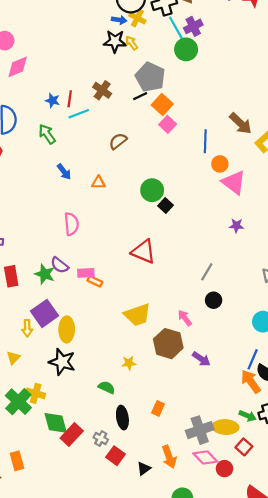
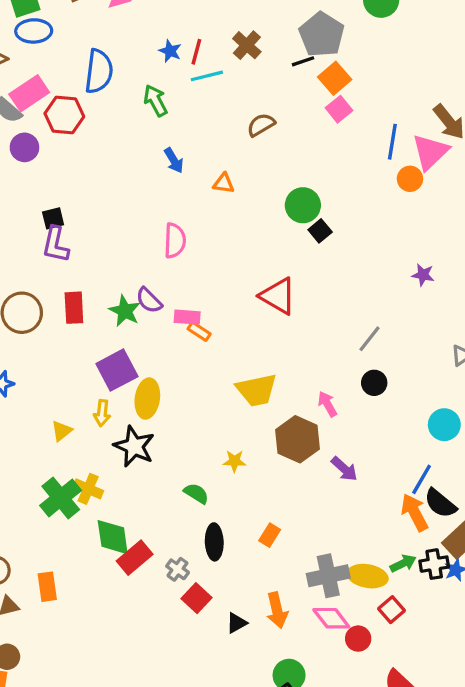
pink triangle: (234, 182) -> (430, 152), moved, turned 32
yellow arrow: (27, 328) -> (102, 413), moved
green arrow: (248, 416) -> (403, 563), turned -56

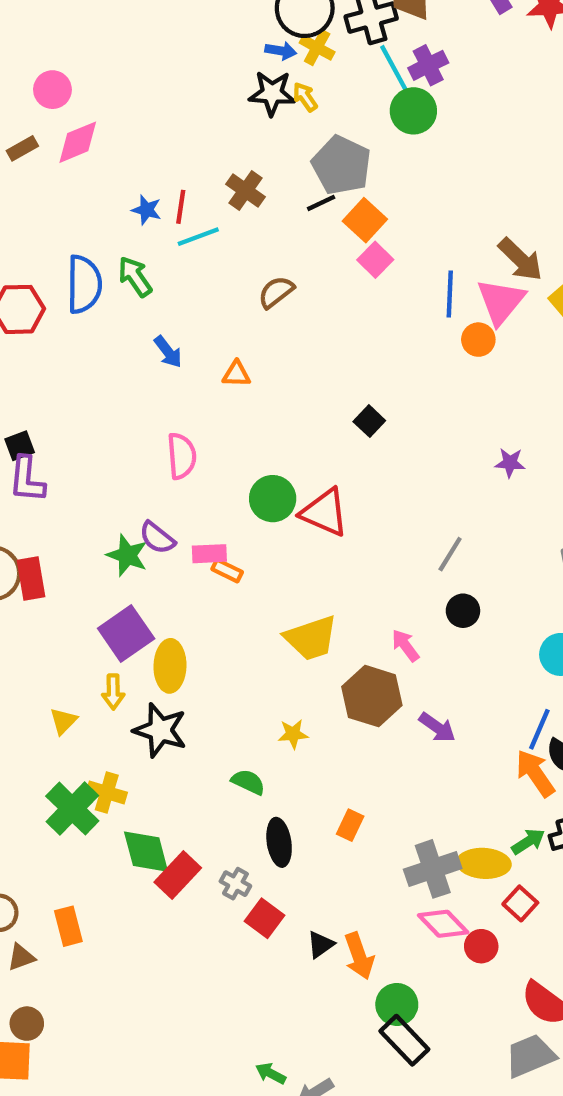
blue semicircle: (99, 71) -> (84, 284), moved
green circle: (303, 205) -> (273, 499), moved
red rectangle: (74, 308) -> (31, 578), moved
orange arrow: (277, 610) -> (359, 956), moved

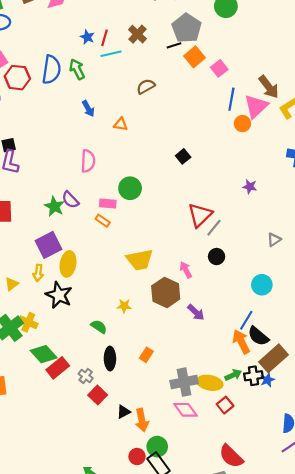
pink square: (375, 260) -> (219, 68), moved
red triangle: (325, 512) -> (200, 215), moved, turned 45
pink rectangle: (209, 554) -> (108, 204), moved
green diamond: (146, 852) -> (44, 354), turned -35
red circle: (481, 946) -> (137, 457), moved

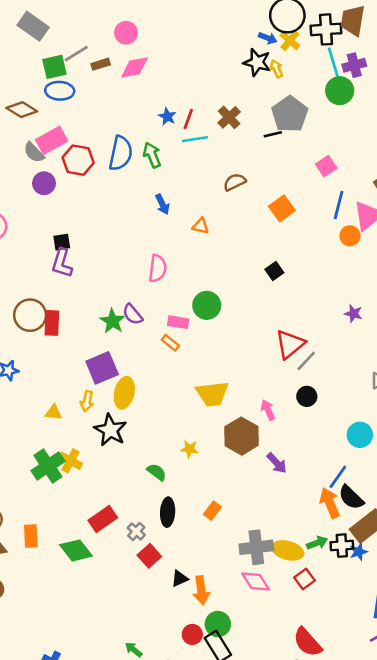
orange square: (194, 57) -> (282, 208), moved
yellow triangle: (12, 284) -> (54, 412), turned 40
green diamond: (44, 354) -> (76, 550), moved

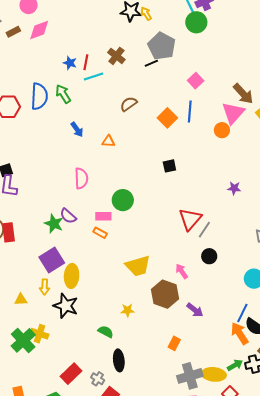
blue line: (339, 205) -> (190, 111), moved
black square: (274, 271) -> (169, 166), turned 32
orange rectangle: (212, 511) -> (174, 343), moved

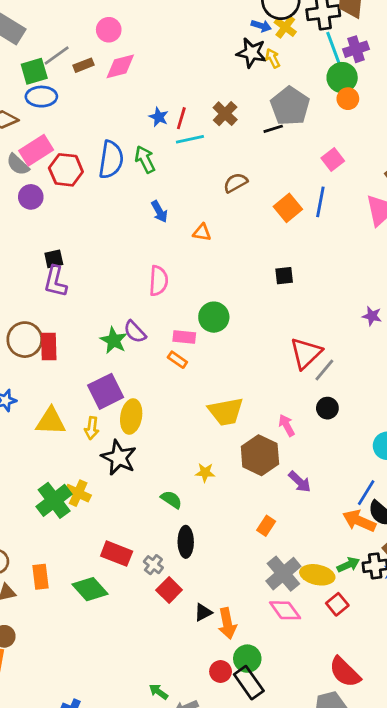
orange circle: (222, 130) -> (348, 99), moved
yellow triangle: (21, 300) -> (51, 421), moved, size x1.6
orange arrow: (240, 333) -> (359, 521), turned -40
red rectangle: (71, 374) -> (117, 554), turned 60
gray cross: (190, 376) -> (283, 574), turned -30

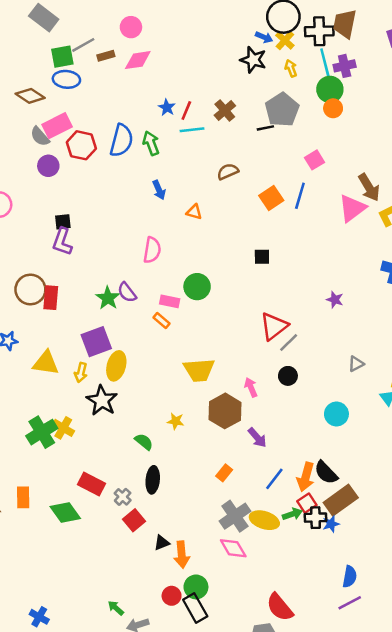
yellow arrow: (273, 58) -> (291, 68), moved
blue line: (366, 493) -> (274, 479), moved
orange arrow: (359, 521) -> (306, 477), turned -104
red square: (337, 604) -> (307, 503), moved

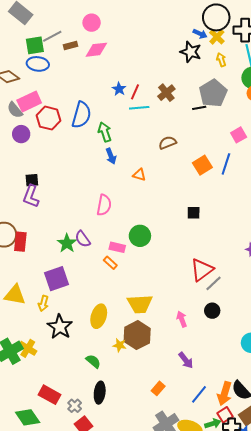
green arrow: (151, 143) -> (105, 132), moved
yellow ellipse: (116, 366) -> (99, 316), moved
brown hexagon: (225, 411) -> (137, 335), moved

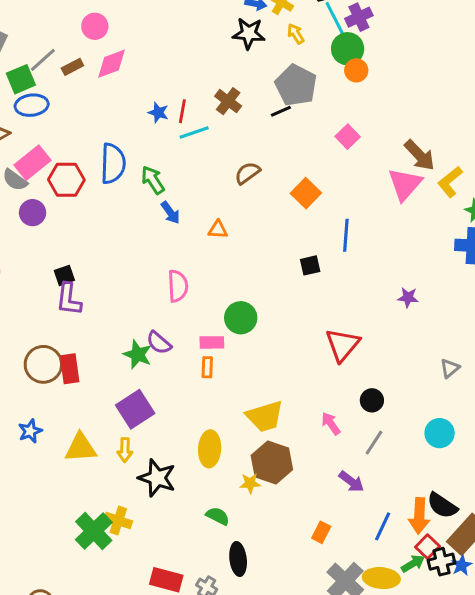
blue line: (226, 164) -> (346, 235), moved
orange rectangle: (110, 263) -> (207, 367), turned 64
gray line: (213, 283) -> (374, 443), moved

